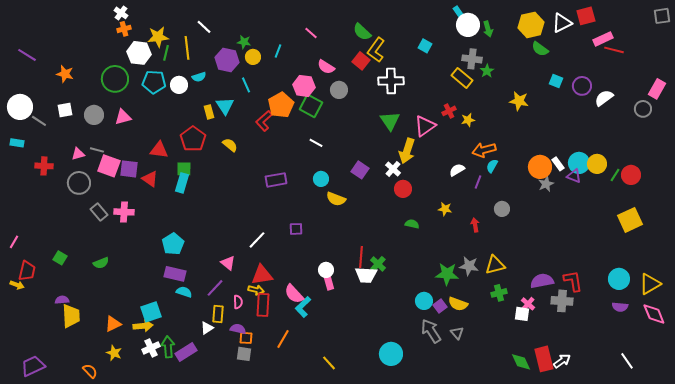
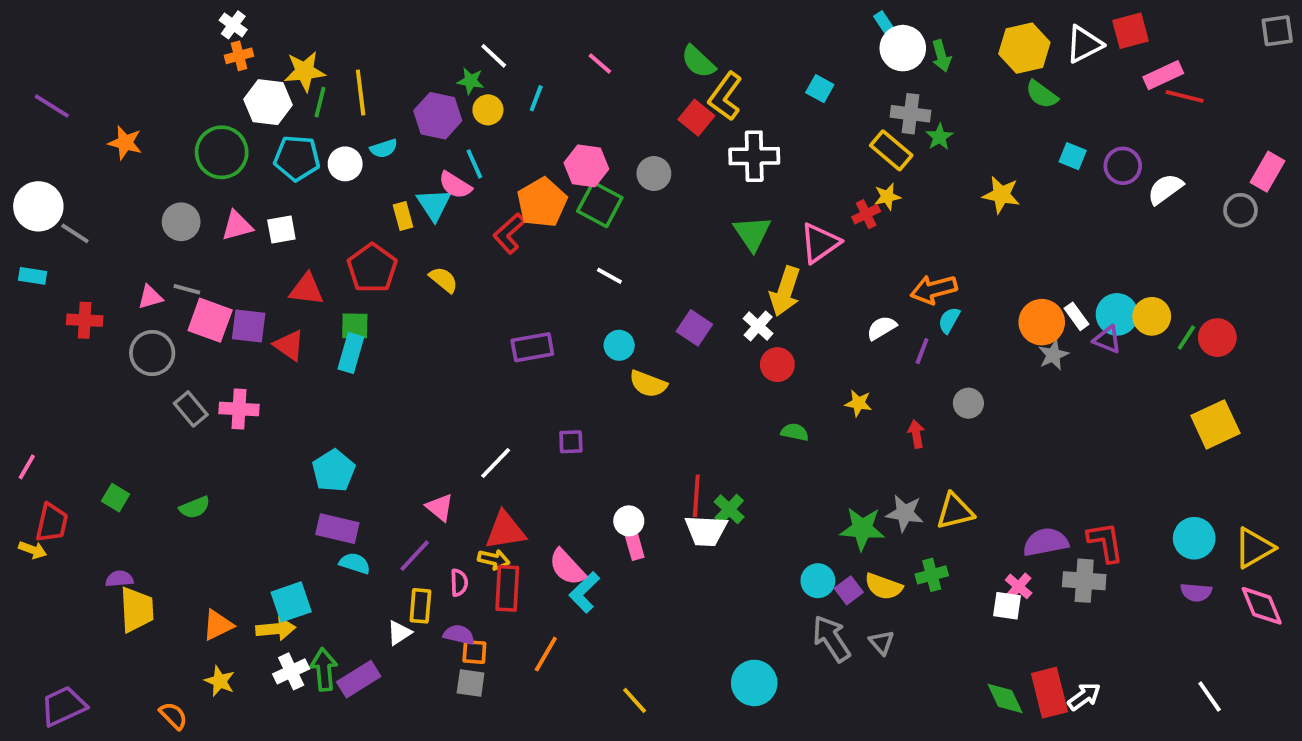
white line: (204, 27) -> (494, 56), moved
pink semicircle: (326, 67) -> (455, 185), moved
white square: (65, 110) -> (281, 230), moved
yellow star: (468, 120) -> (887, 197), moved
green cross: (499, 293) -> (932, 575), moved

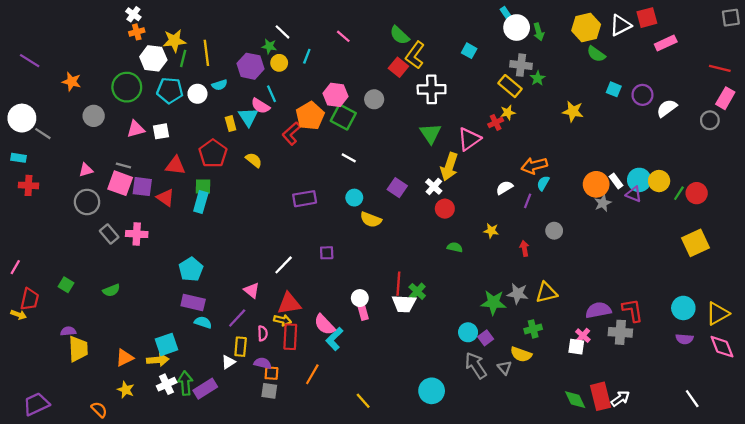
red line: (1185, 96) -> (720, 68), moved
gray circle: (181, 222) -> (94, 116), moved
gray line: (187, 289) -> (123, 166), moved
red cross: (85, 320) -> (28, 185), moved
yellow semicircle: (883, 586) -> (521, 354), moved

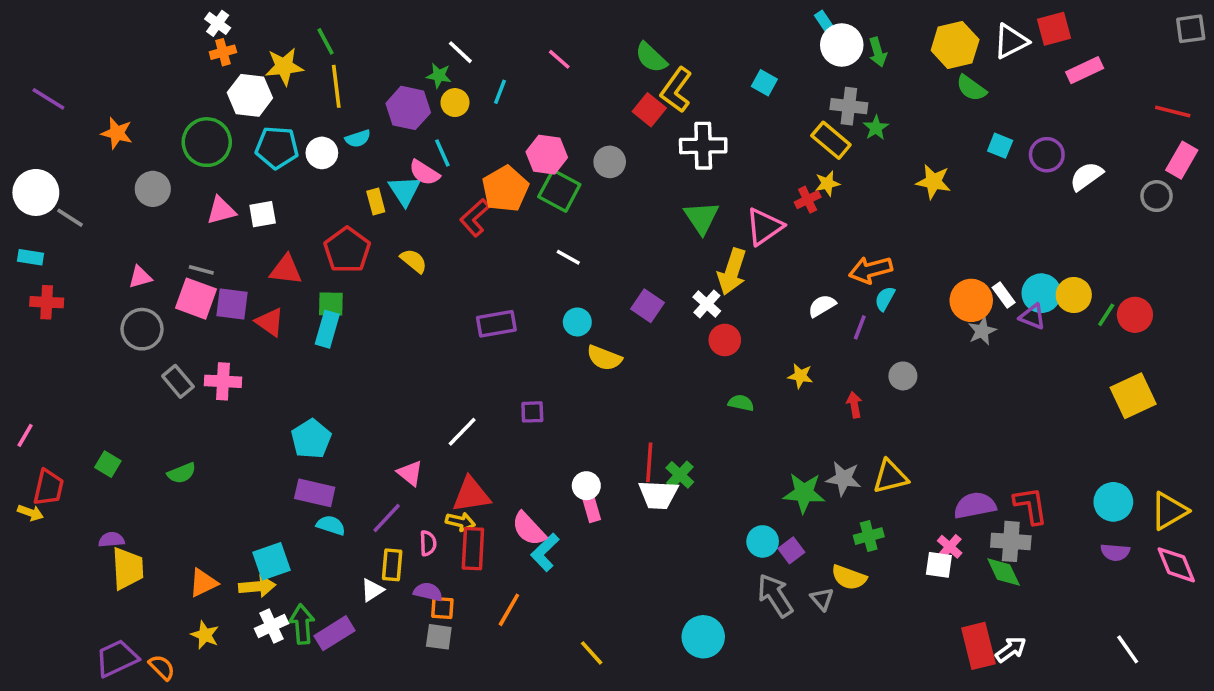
green line: (183, 58) -> (325, 41), moved, turned -42
green diamond: (575, 400) -> (1004, 572), moved
purple trapezoid: (36, 404) -> (117, 658), moved

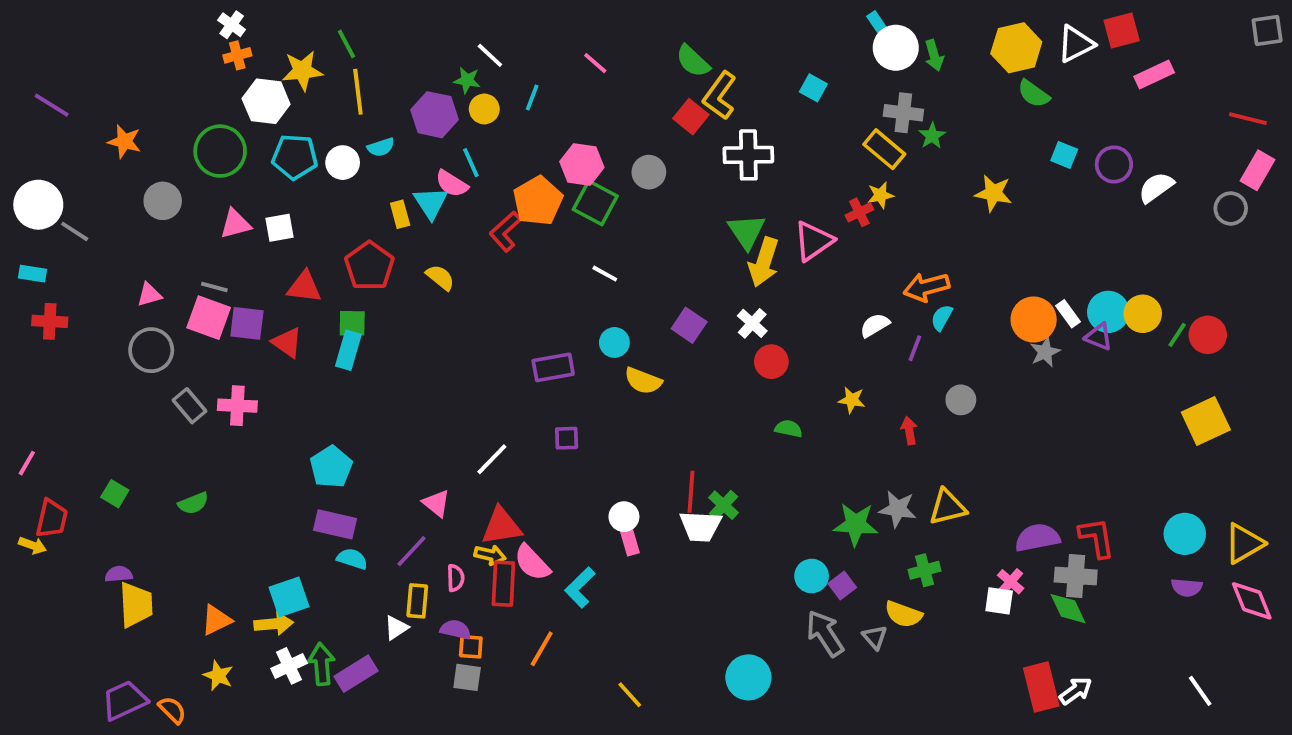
yellow arrow: (732, 272) -> (764, 262), moved
purple rectangle: (496, 324) -> (553, 367), moved
pink semicircle: (529, 529) -> (532, 563), moved

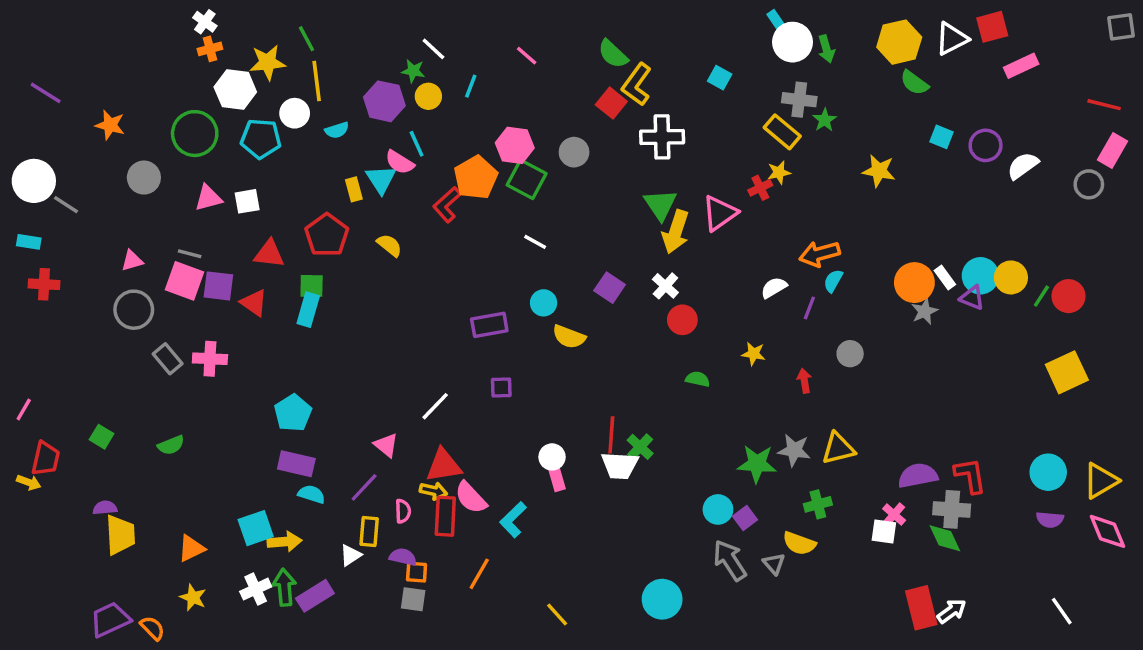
white circle: (343, 163) -> (295, 113), moved
yellow arrow: (274, 624) -> (284, 542), moved

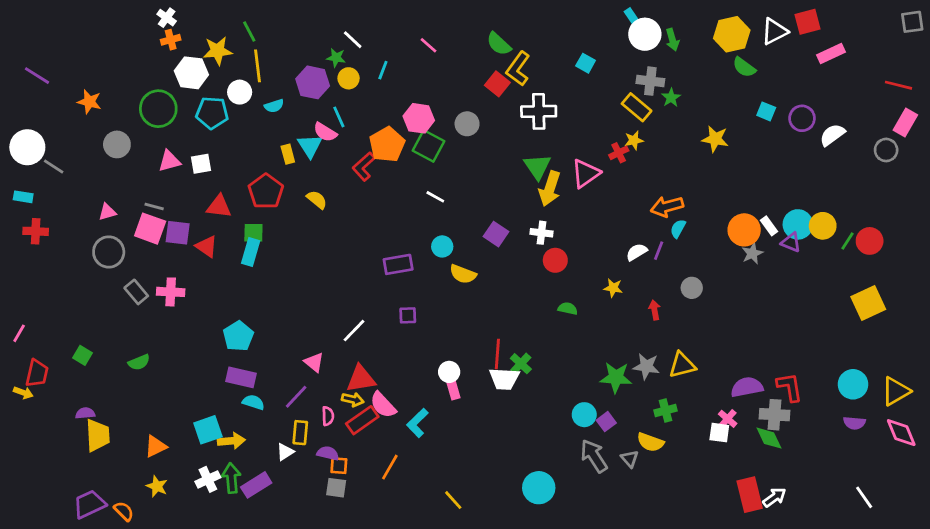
white cross: (665, 286) -> (541, 233), turned -35
white semicircle: (774, 288) -> (637, 252), moved
red rectangle: (445, 516) -> (362, 420), turned 52

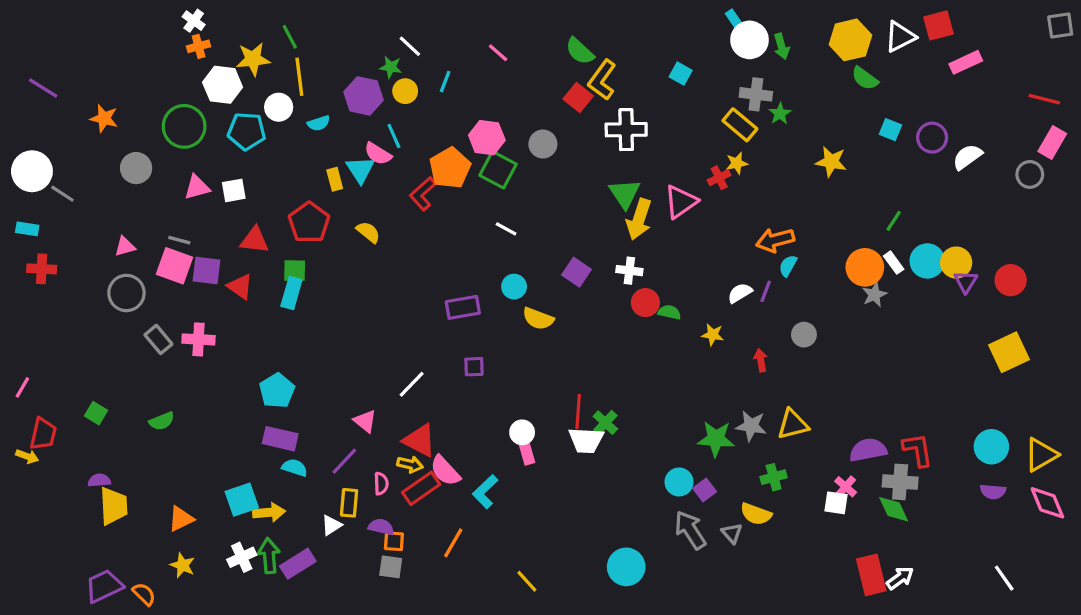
green line: (847, 241) -> (894, 221), moved
purple triangle: (791, 242) -> (966, 282), moved, turned 40
green semicircle: (568, 309) -> (669, 312), moved
red triangle: (361, 379) -> (420, 440), turned 36

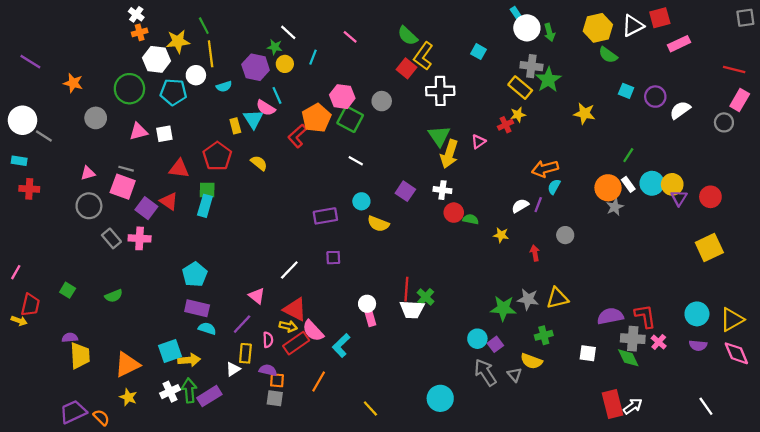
green star: (780, 114) -> (548, 80), size x1.6
pink triangle: (681, 202) -> (479, 142), size x0.6
purple square: (207, 271) -> (146, 208), moved, turned 30
pink cross: (846, 487) -> (659, 342), moved
orange triangle: (181, 519) -> (127, 365), size x1.4

